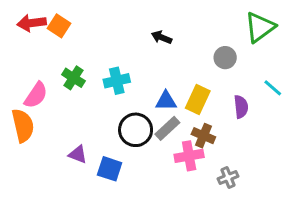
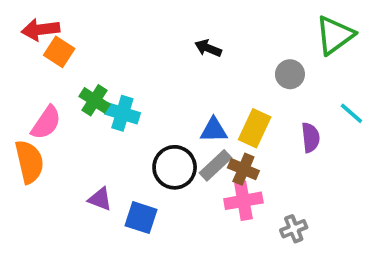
orange square: (59, 26) -> (59, 52), moved
cyan cross: (117, 81) -> (122, 113), moved, turned 30
brown cross: (203, 136) -> (243, 169), moved

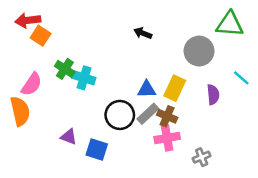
green triangle: (335, 35) -> (230, 24), turned 40
gray circle: (290, 74) -> (199, 51), size x1.5

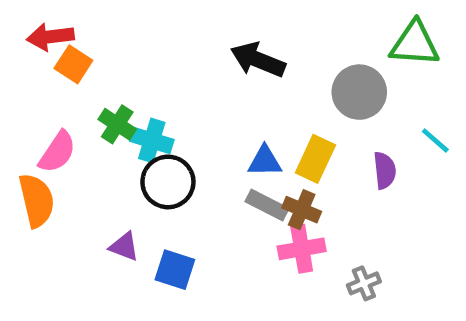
black arrow: (143, 33) -> (258, 60), size x1.6
gray rectangle: (148, 114) -> (267, 205), turned 70
black circle: (120, 115) -> (168, 182), moved

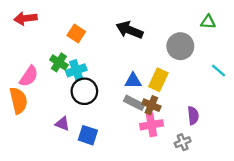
green triangle: (415, 44) -> (208, 22), size x0.6
orange square: (73, 64) -> (76, 33), moved
cyan cross: (152, 140) -> (76, 70), turned -36
purple semicircle: (385, 170) -> (193, 116), moved

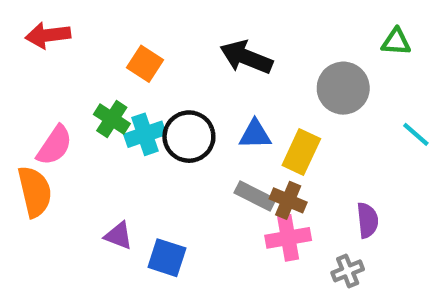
blue triangle: (133, 81) -> (255, 134), moved
black circle: (84, 91) -> (189, 137), moved

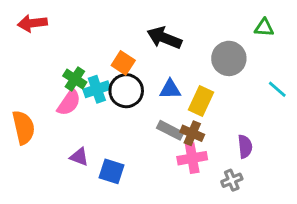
orange square: (145, 64) -> (123, 63), moved
pink semicircle: (55, 145) -> (69, 102), moved

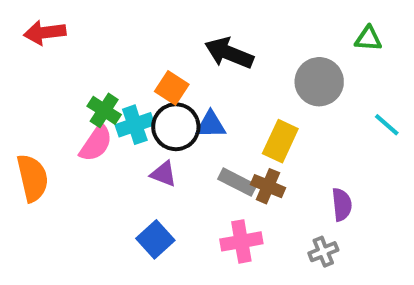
blue triangle: (170, 89) -> (211, 125), moved
purple triangle: (79, 157) -> (164, 174), moved
pink cross: (192, 158) -> (241, 241), moved
blue square: (111, 171) -> (155, 239), turned 30

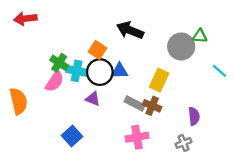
green triangle: (368, 39) -> (200, 36), moved
cyan cross: (135, 125) -> (77, 71), turned 30
blue square: (155, 239) -> (72, 136), moved

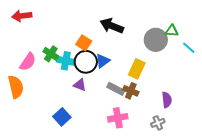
blue triangle: (120, 71) -> (103, 61), turned -35
cyan line: (220, 71) -> (189, 48), moved
pink semicircle: (54, 81) -> (28, 62), moved

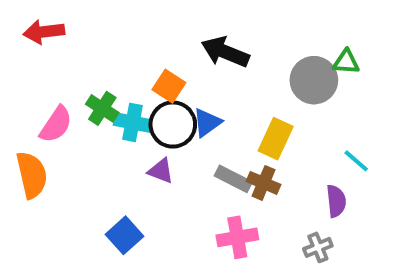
cyan line: (189, 48) -> (356, 161), moved

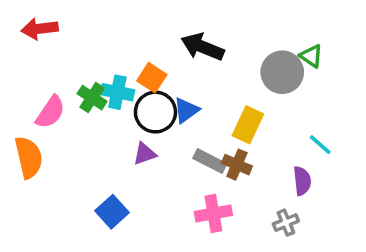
green triangle: (346, 62) -> (311, 56), turned 30
cyan cross: (133, 122) -> (117, 92), moved
purple triangle: (161, 171) -> (145, 154), turned -40

